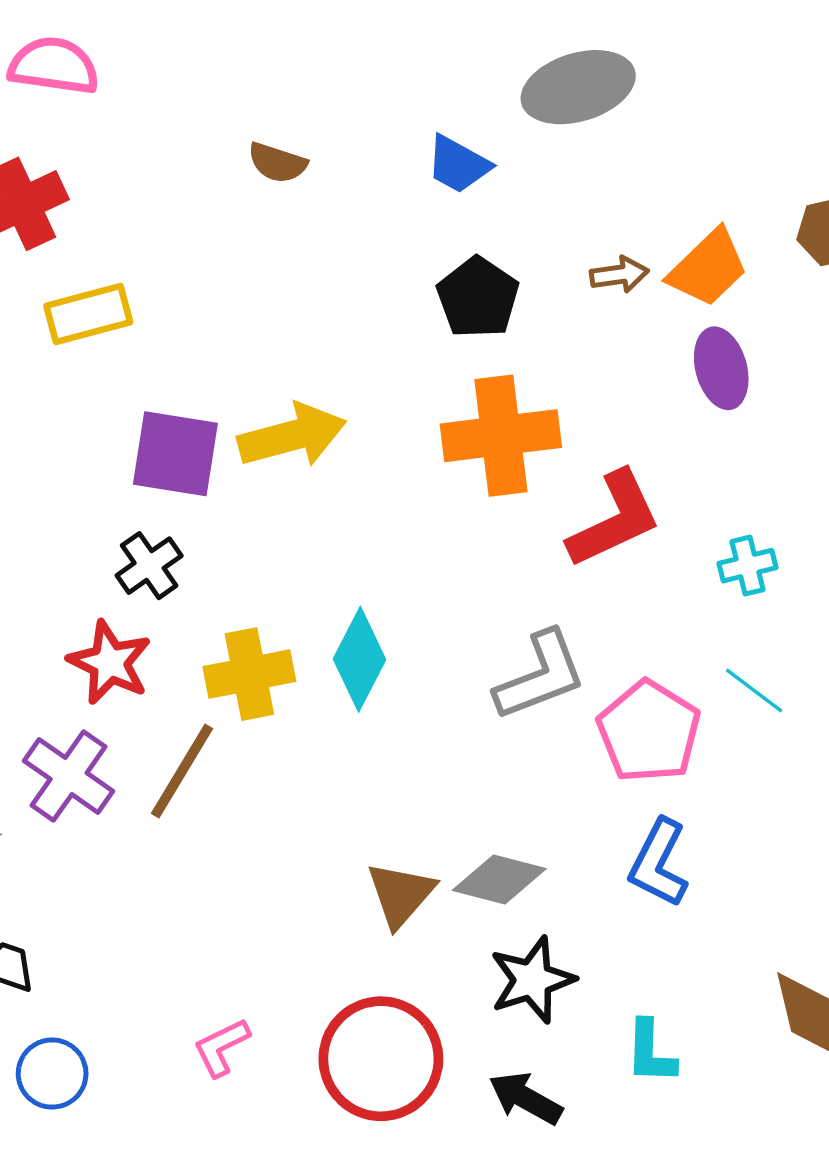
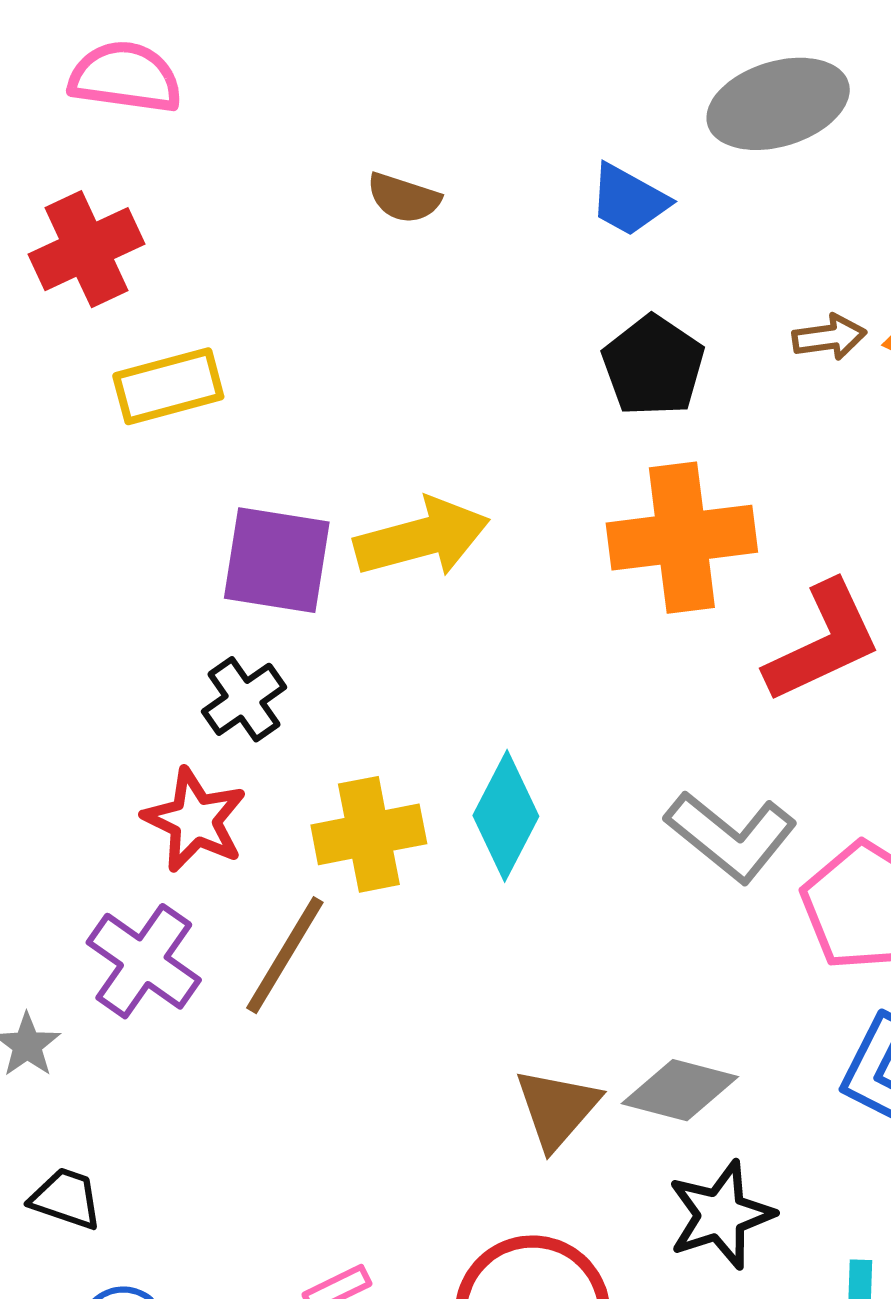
gray L-shape: (540, 676) -> (731, 836), turned 60

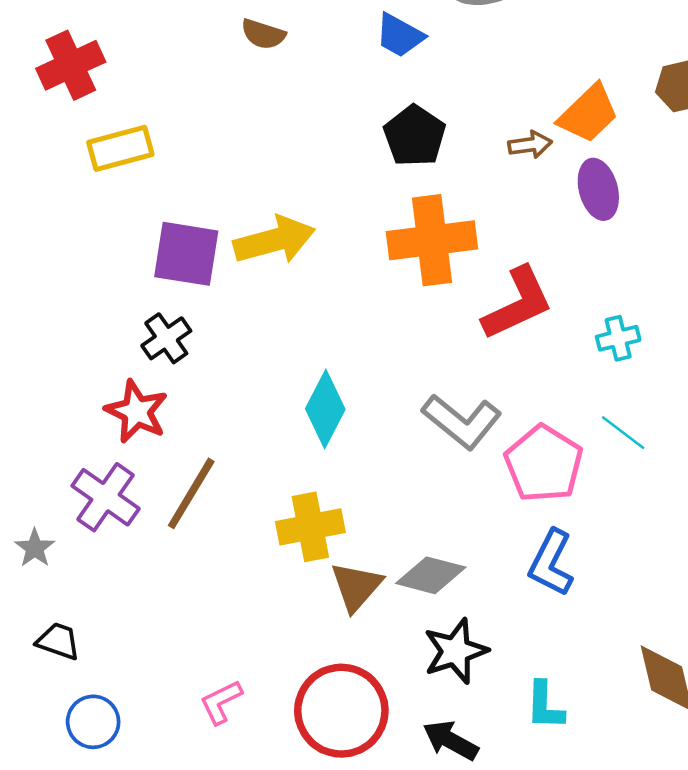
brown arrow: (829, 337) -> (530, 145), moved
yellow cross: (369, 834) -> (310, 527), moved

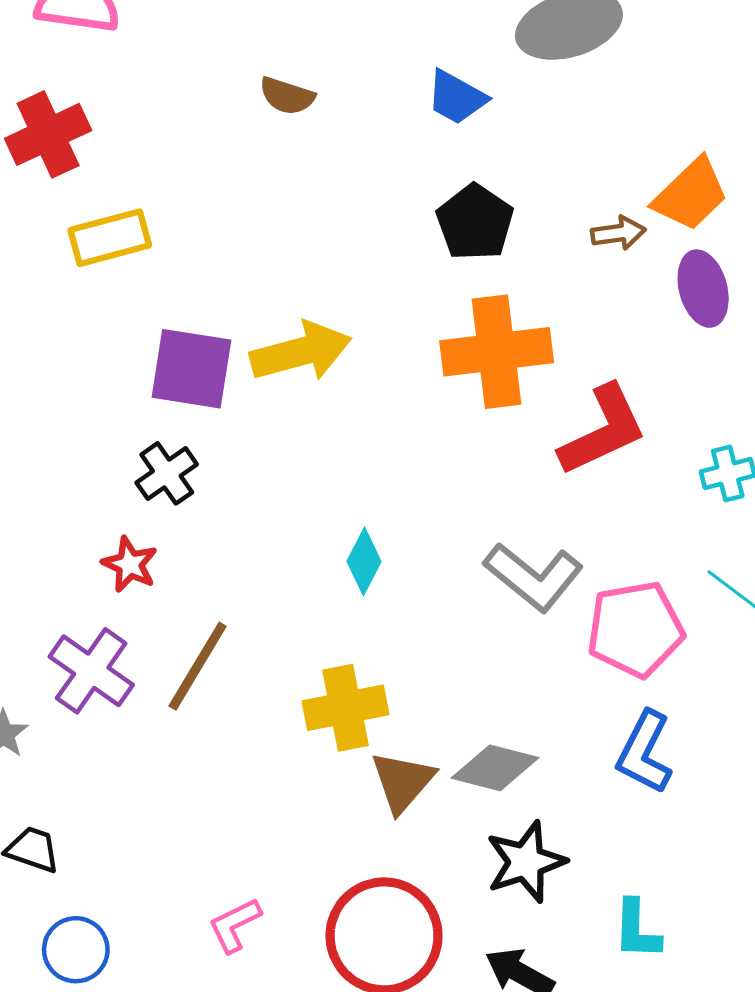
cyan diamond: (325, 409) -> (364, 561), size x0.7
red star: (137, 412) -> (130, 564), size x0.7
pink pentagon: (544, 464) -> (635, 629), turned 30

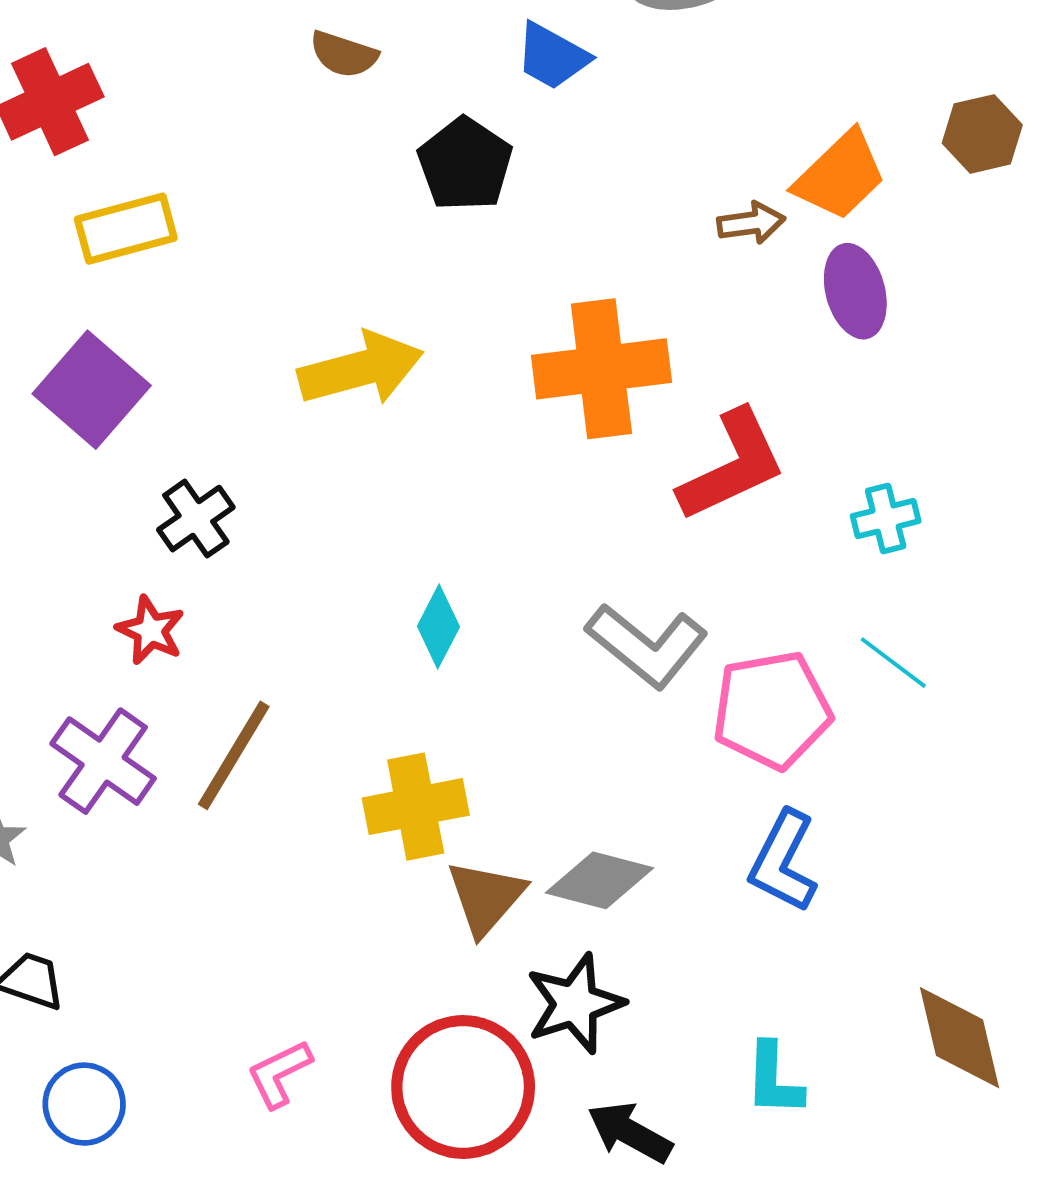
black pentagon: (475, 222) -> (465, 164), moved
purple square: (191, 369) -> (92, 390), moved, turned 32
black star: (526, 862) -> (575, 1004), moved

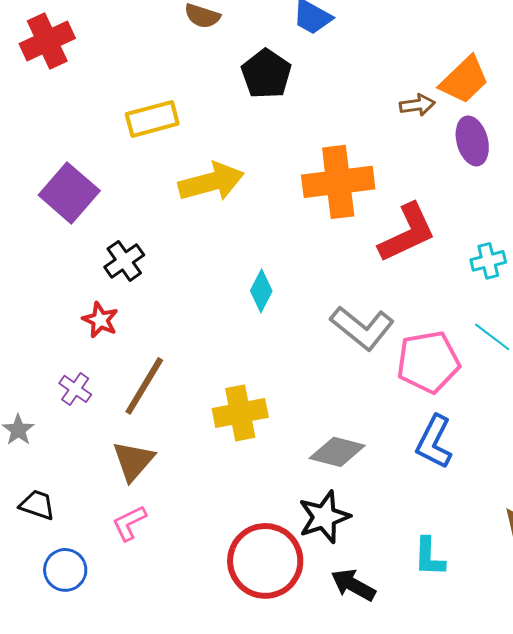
yellow rectangle: (126, 229) -> (152, 119), moved
cyan diamond: (438, 627) -> (261, 291), moved
purple cross: (103, 761) -> (75, 389), size x0.6
brown triangle: (486, 897) -> (133, 461), moved
pink L-shape: (279, 1074) -> (129, 523), moved

